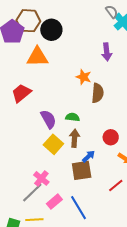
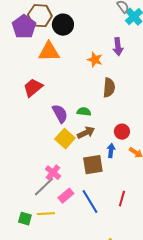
orange star: (84, 77) -> (95, 60), moved
brown arrow: (75, 138) -> (86, 133), turned 60
blue arrow: (89, 156) -> (111, 151), moved, turned -40
red line: (116, 185) -> (122, 199), moved, turned -35

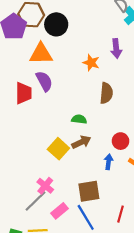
red trapezoid: (33, 88) -> (24, 93), turned 130
purple semicircle: (60, 114) -> (44, 81), moved
brown square: (93, 165) -> (89, 191), moved

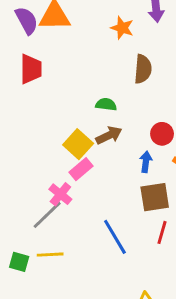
purple semicircle: (44, 81) -> (27, 20), moved
brown square: (89, 191) -> (155, 197), moved
pink rectangle: (59, 211) -> (81, 169), moved

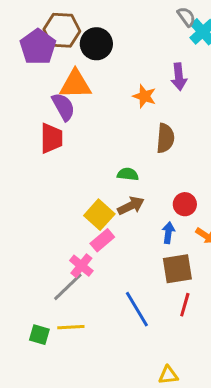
purple semicircle: (27, 20) -> (63, 107), moved

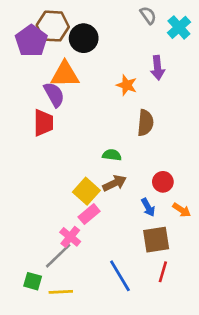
gray semicircle: (186, 17) -> (148, 15), moved
blue arrow: (168, 233) -> (148, 207), turned 144
green square: (39, 335) -> (33, 281), moved

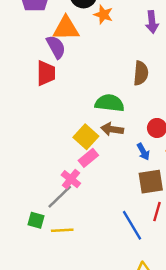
orange star: (127, 85) -> (103, 15), moved
green semicircle: (112, 155) -> (110, 103), size x1.6
brown arrow: (115, 183) -> (112, 129), turned -145
blue line: (120, 276) -> (132, 225), moved

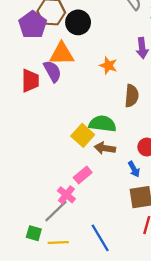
orange star: (103, 15) -> (108, 65), moved
red trapezoid: (46, 73) -> (30, 81), moved
yellow square: (86, 137) -> (83, 135), moved
blue line: (132, 225) -> (100, 238), moved

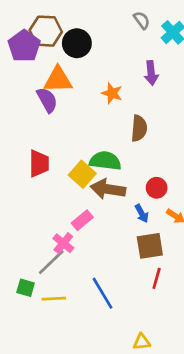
red trapezoid: (30, 81) -> (39, 163), moved
brown arrow: (105, 148) -> (108, 189), size x1.4

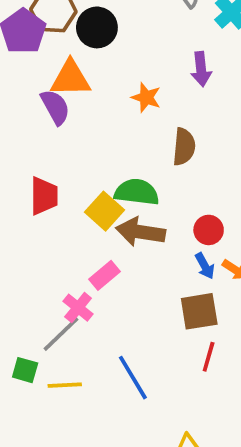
blue arrow: (142, 213) -> (205, 266), moved

